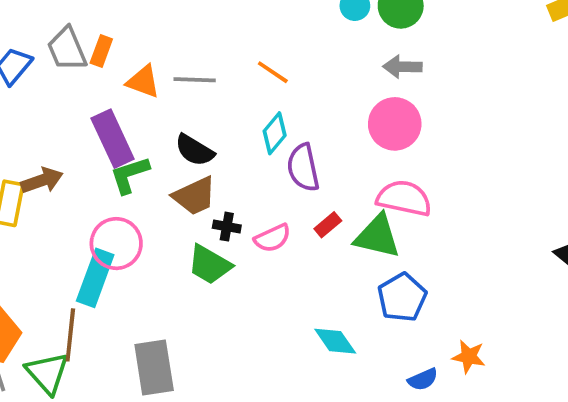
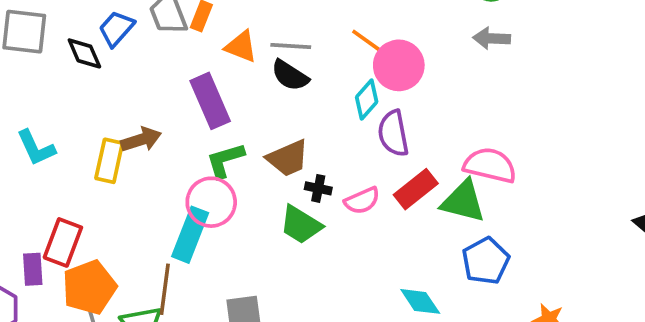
pink circle: (395, 124) -> (399, 65), moved
black semicircle: (195, 150) -> (290, 75), moved
green L-shape: (130, 175) -> (225, 160), moved
red rectangle: (328, 225) -> (416, 189), size x1.6

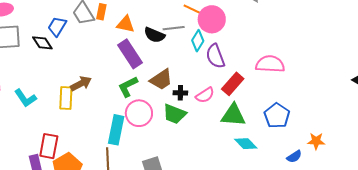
gray line: (291, 46) -> (174, 28), moved
purple rectangle: (210, 101) -> (130, 54), moved
green triangle: (463, 201) -> (233, 115), moved
pink circle: (211, 202) -> (139, 113), moved

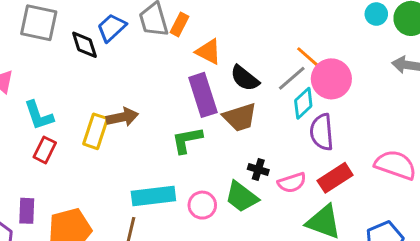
gray line: (174, 28) -> (292, 78), moved, turned -50
brown trapezoid: (161, 80) -> (240, 117), moved
pink circle: (139, 113) -> (202, 205), moved, size x0.7
cyan rectangle: (116, 130) -> (153, 196), turned 56
red rectangle: (49, 146) -> (45, 150), moved, size x0.7

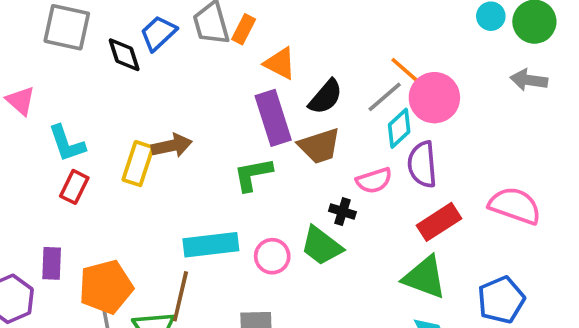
black semicircle: (245, 78) -> (326, 97), turned -88
pink semicircle: (292, 183) -> (374, 180), moved

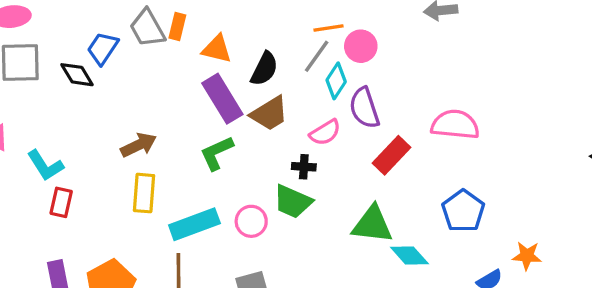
orange line: (405, 70) -> (329, 28), turned -36
pink circle: (434, 98) -> (361, 46), size x0.7
yellow rectangle: (138, 164) -> (144, 193), moved
green triangle: (425, 277) -> (372, 224), moved

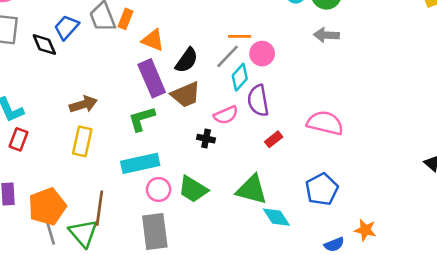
red rectangle: (391, 155) -> (274, 139), size x0.6
green trapezoid: (293, 202) -> (193, 189), moved
pink circle: (251, 221) -> (159, 189), moved
cyan rectangle: (194, 224) -> (140, 163), moved

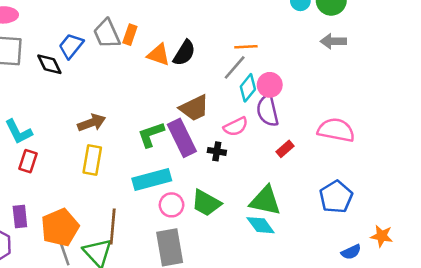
pink circle: (262, 54) -> (270, 85), moved
black semicircle: (187, 60) -> (184, 53), moved
purple rectangle: (152, 78) -> (182, 138), moved
cyan diamond: (276, 217) -> (261, 225), moved

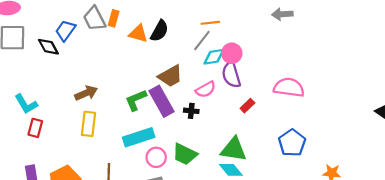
cyan diamond: (248, 88) -> (214, 57), turned 45

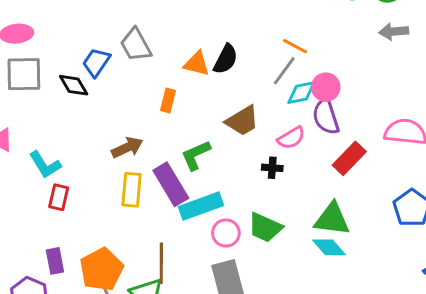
orange rectangle: (114, 18) -> (168, 100), moved
orange line: (210, 23) -> (295, 46), turned 36
purple rectangle: (162, 101) -> (171, 184), moved
red rectangle: (247, 106) -> (349, 158), size x1.6

